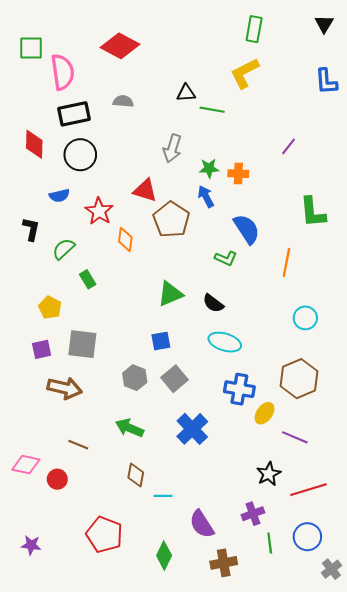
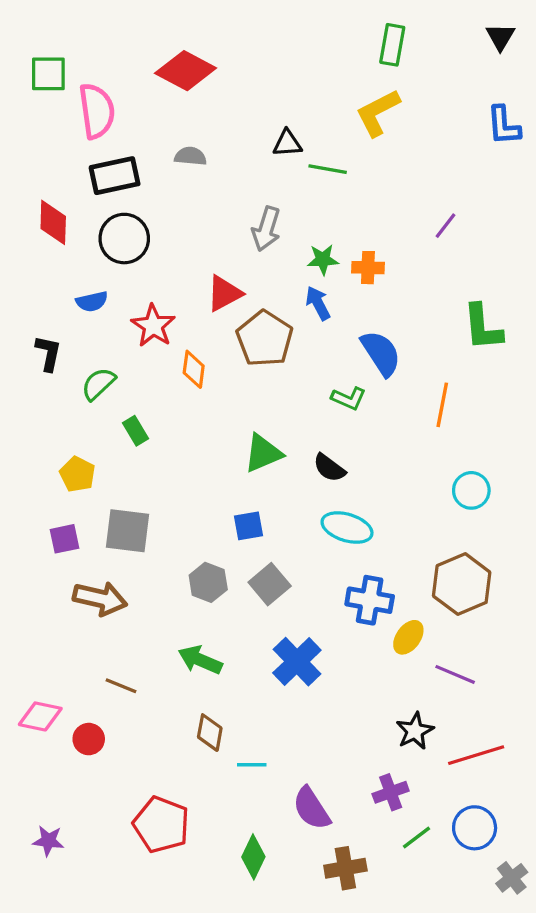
red triangle: (145, 190) -> (224, 293), turned -45
green line: (270, 543) -> (416, 837), turned 60

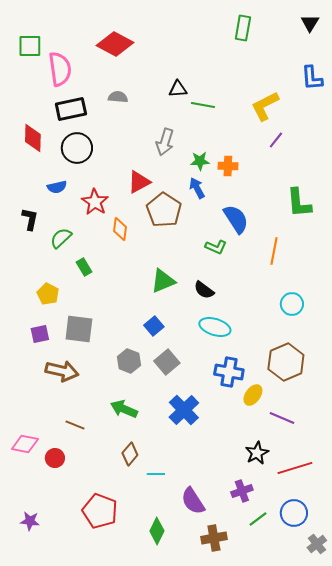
yellow L-shape: (378, 113) -> (265, 106), moved
blue square: (249, 526) -> (154, 326), turned -30
brown diamond: (210, 733) -> (130, 454), turned 30

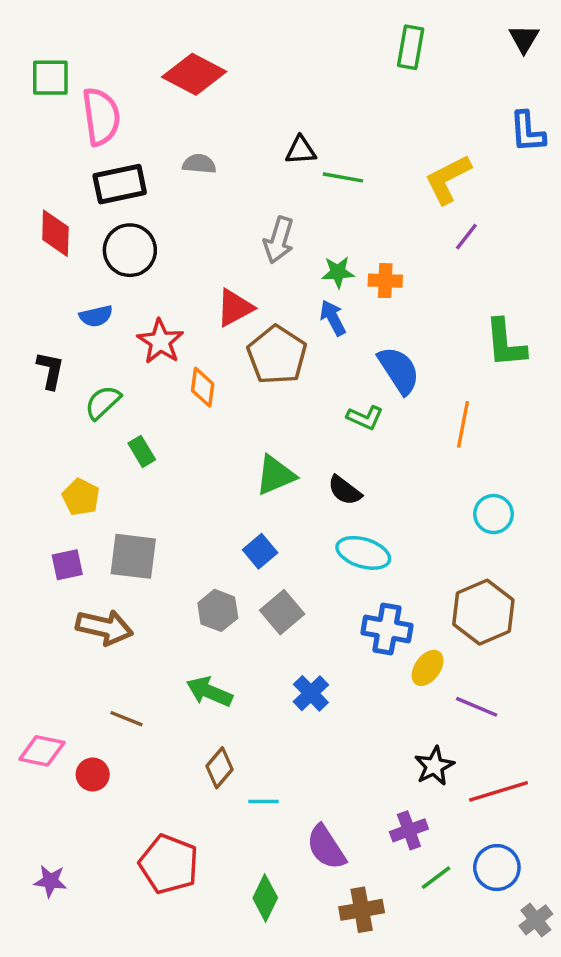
blue cross: (184, 410) -> (311, 693), size x0.7

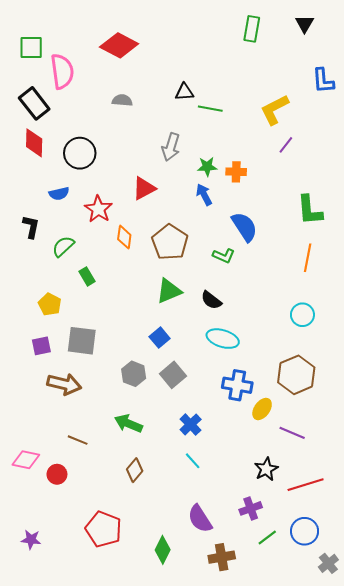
black triangle: (524, 39) -> (305, 24), moved
black rectangle: (120, 184) -> (34, 103), moved, turned 64
brown pentagon: (277, 355) -> (170, 242), moved
orange line: (463, 424) -> (308, 258), moved
cyan line: (263, 802) -> (193, 461), moved, turned 48

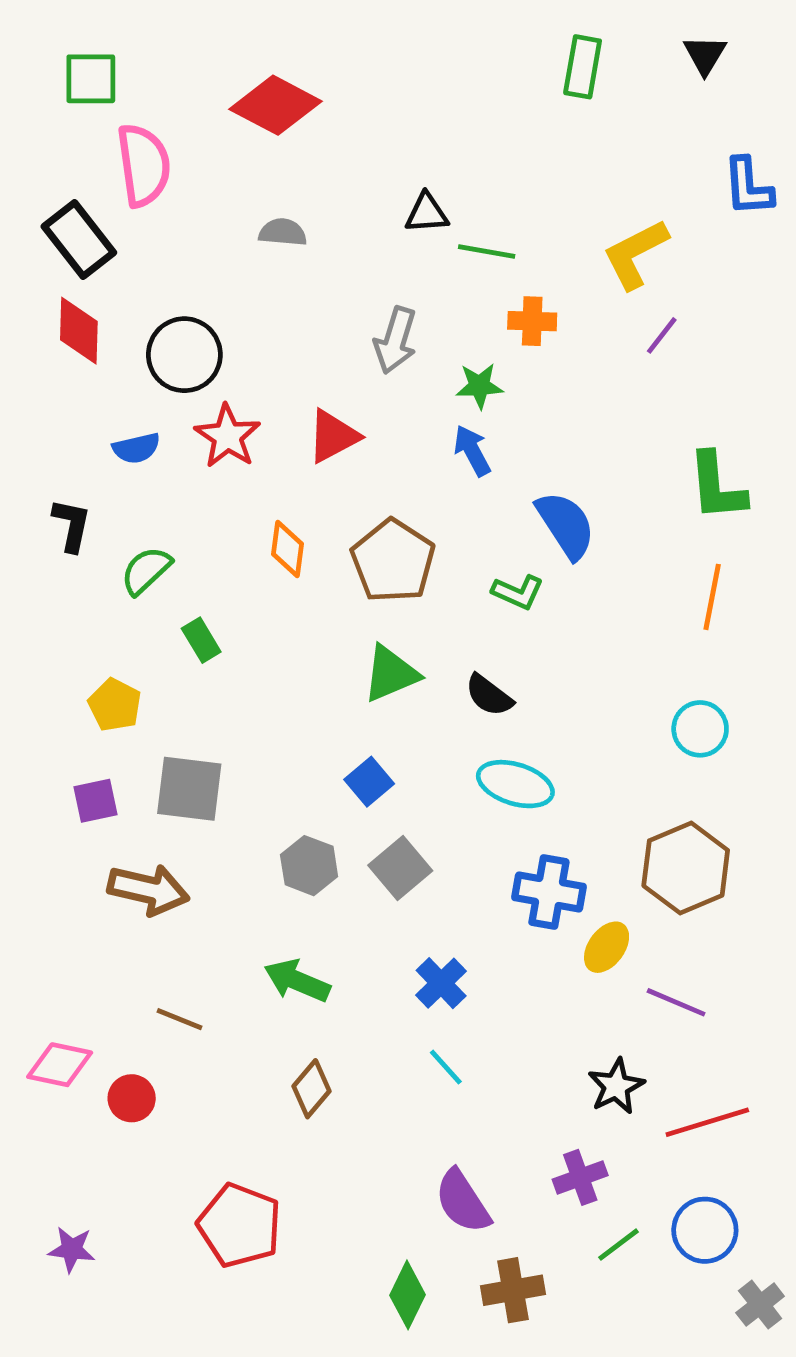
green square: (31, 48) -> (91, 79), moved
orange cross: (236, 172) -> (532, 321), moved
red star: (98, 209) -> (228, 436), moved
green diamond: (163, 550) -> (407, 1295), moved

